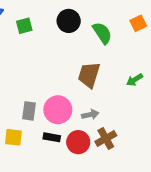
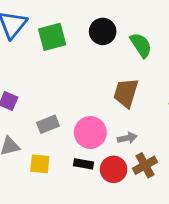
green square: (24, 26) -> (52, 37), size x1.5
gray rectangle: (29, 111) -> (48, 124), moved, turned 60

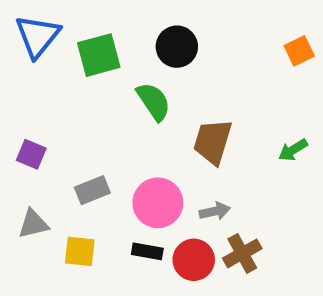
green semicircle: (141, 45) -> (154, 102), moved

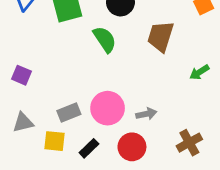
brown trapezoid: (213, 142) -> (161, 36), moved
gray rectangle: (92, 190) -> (69, 112), moved
black rectangle: (147, 251) -> (89, 148), moved, turned -54
brown cross: (242, 253) -> (189, 143), moved

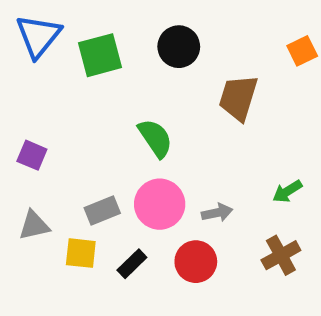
green semicircle: (105, 39) -> (155, 138), moved
green arrow: (199, 72) -> (287, 191), moved

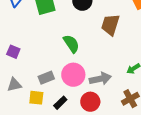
gray arrow: (217, 213) -> (100, 79), size x1.5

